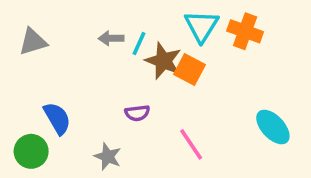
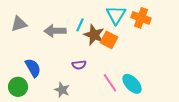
gray arrow: (111, 38) -> (55, 31), moved, size x1.5
cyan ellipse: (273, 127) -> (132, 84), moved

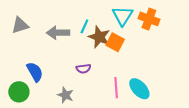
pink line: (110, 83) -> (116, 88), turned 30

